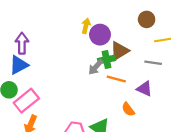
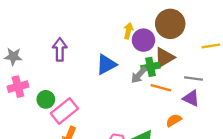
brown circle: (147, 19) -> (170, 24), moved, size x1.6
gray line: (153, 63) -> (193, 78), moved
blue triangle: (19, 65) -> (106, 65), moved
orange semicircle: (128, 109) -> (174, 120), turned 96

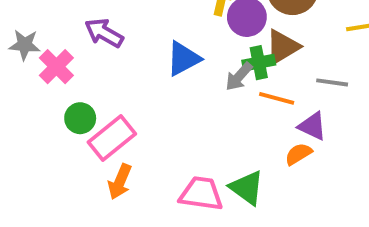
purple arrow: (60, 49) -> (104, 33), turned -60
pink cross: (18, 87) -> (56, 67), moved, turned -30
purple triangle: (191, 98) -> (312, 126), moved

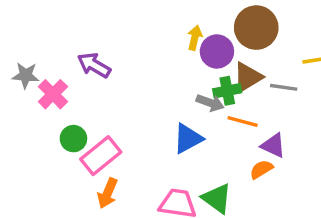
blue triangle: (183, 59) -> (188, 139), moved
gray arrow: (239, 77) -> (210, 103), turned -112
gray line: (332, 82) -> (284, 87), moved

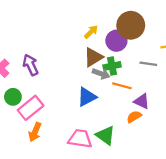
yellow arrow: (195, 38) -> (91, 32), turned 32
purple circle: (217, 51) -> (116, 41), moved
purple arrow: (94, 65) -> (31, 65), moved, turned 35
brown triangle: (248, 77) -> (93, 57), moved

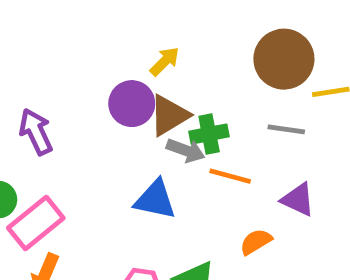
brown circle: (131, 25) -> (284, 59), moved
purple circle: (116, 41) -> (132, 104), moved
blue triangle: (87, 97) -> (155, 200), turned 40
purple triangle: (142, 101) -> (298, 200), moved

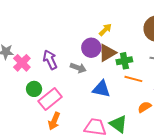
gray arrow: (186, 150) -> (78, 68), moved

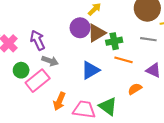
gray arrow: (78, 68) -> (50, 61), moved
blue triangle: (101, 89) -> (90, 70), turned -42
orange arrow: (54, 121) -> (59, 101), moved

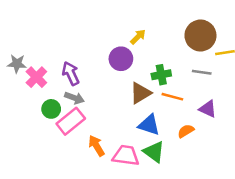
brown triangle: (97, 33) -> (141, 93), moved
gray arrow: (50, 61) -> (74, 98), moved
blue triangle: (90, 70) -> (149, 125), moved, turned 48
orange arrow: (59, 101) -> (96, 146), turned 126

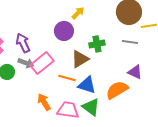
orange line: (172, 97) -> (67, 78), moved
pink rectangle: (71, 121) -> (42, 63), moved
orange semicircle: (186, 131) -> (117, 90), size x1.6

